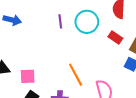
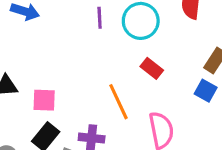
red rectangle: (115, 38) -> (152, 68), moved

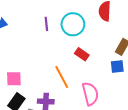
blue square: (206, 91) -> (117, 67), turned -32

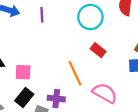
purple line: (46, 24) -> (42, 15), moved
pink semicircle: (90, 94) -> (105, 93), turned -50

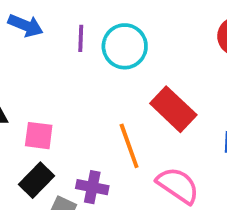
cyan circle: (90, 17) -> (125, 46), moved
red rectangle: (98, 50) -> (173, 109), size x1.6

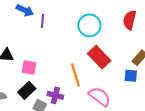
purple line: (81, 38) -> (43, 21), moved
cyan circle: (125, 46) -> (89, 25), moved

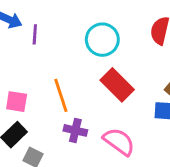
orange line: (75, 75) -> (61, 95), moved
purple cross: (55, 95) -> (75, 130), moved

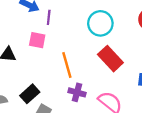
pink square: (17, 102) -> (37, 40), moved

